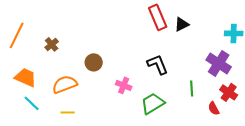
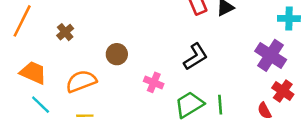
black L-shape: (158, 64) -> (196, 57), turned 80
green line: (192, 88) -> (220, 105), moved

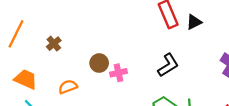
orange semicircle: (81, 81) -> (68, 87), size x0.7
pink cross: (154, 82) -> (119, 73), moved, turned -35

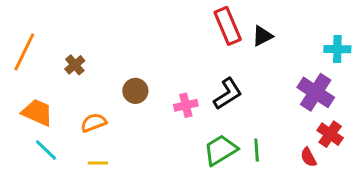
pink cross: (119, 73) -> (186, 105), moved

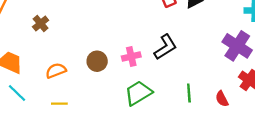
brown circle: (135, 91) -> (97, 61), moved
green trapezoid: (220, 150) -> (138, 93), moved
red semicircle: (308, 157) -> (222, 99), moved

